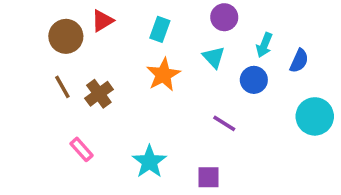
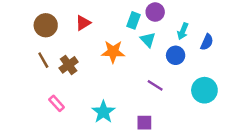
red triangle: (102, 21) -> (83, 23), moved
cyan rectangle: (160, 29) -> (133, 20), moved
orange star: (163, 75) -> (113, 52), turned 30
cyan circle: (315, 116) -> (204, 90), moved

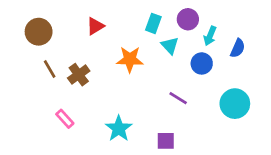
purple circle: (155, 12) -> (188, 19), moved
brown circle: (46, 25) -> (39, 32), moved

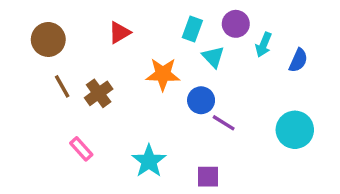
blue circle: (202, 63) -> (201, 100), moved

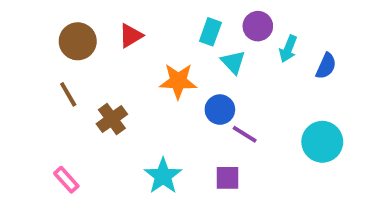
brown circle: (48, 39) -> (78, 41), moved
brown cross: (99, 93) -> (112, 119), moved
pink rectangle: (81, 149) -> (66, 180), moved
purple square: (208, 177) -> (227, 178), moved

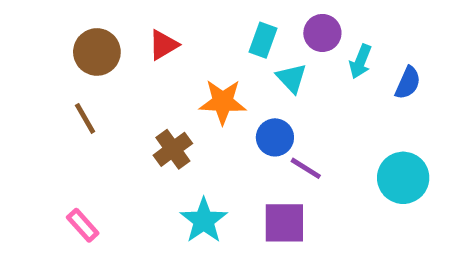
brown cross: (112, 119) -> (173, 149), moved
purple square: (227, 178) -> (284, 223), size x1.4

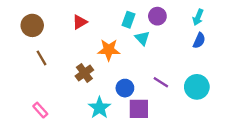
brown circle: (97, 52) -> (32, 25), moved
cyan arrow: (360, 61) -> (198, 17), moved
blue circle: (275, 137) -> (125, 88), moved
purple line: (306, 168) -> (161, 82), moved

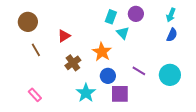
red triangle: (80, 22) -> (64, 36), moved
orange star: (109, 50) -> (102, 52), moved, turned 30

